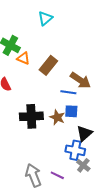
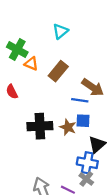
cyan triangle: (45, 18) -> (60, 31), moved
gray cross: (83, 165) -> (86, 179), moved

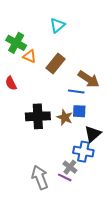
gray cross: (86, 179) -> (70, 167), moved

